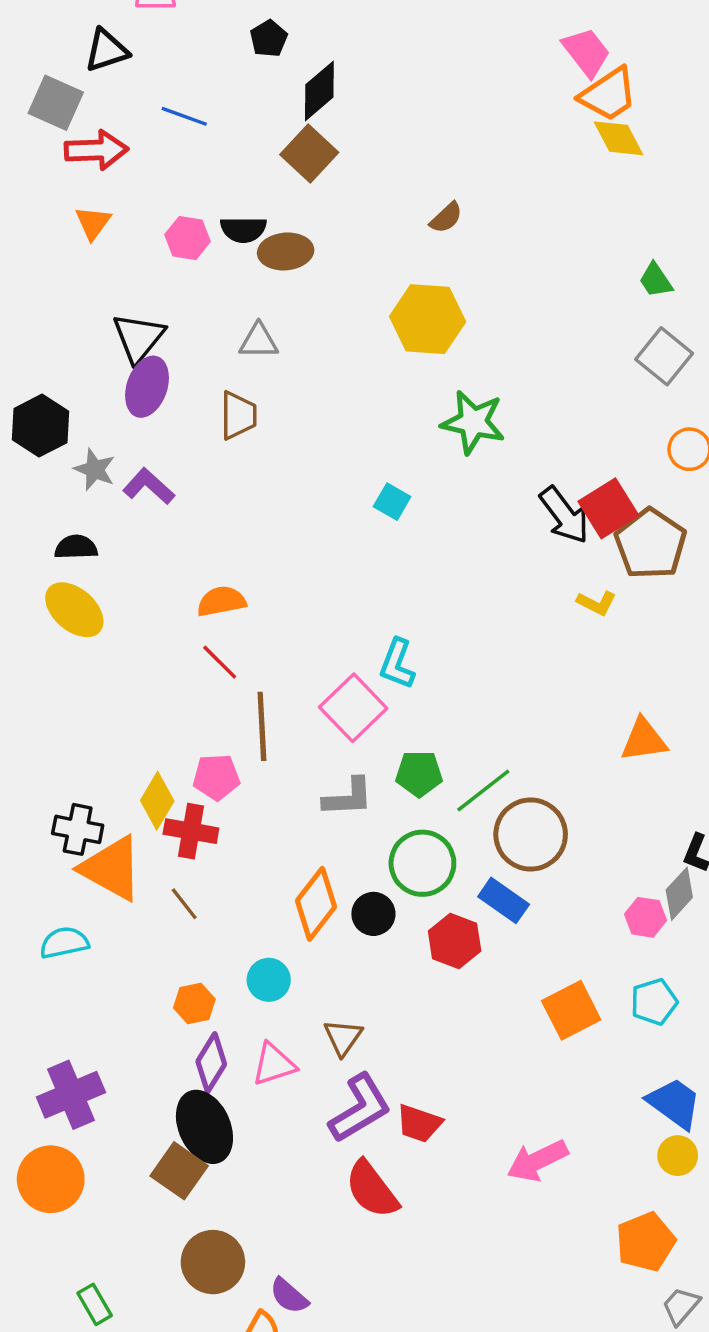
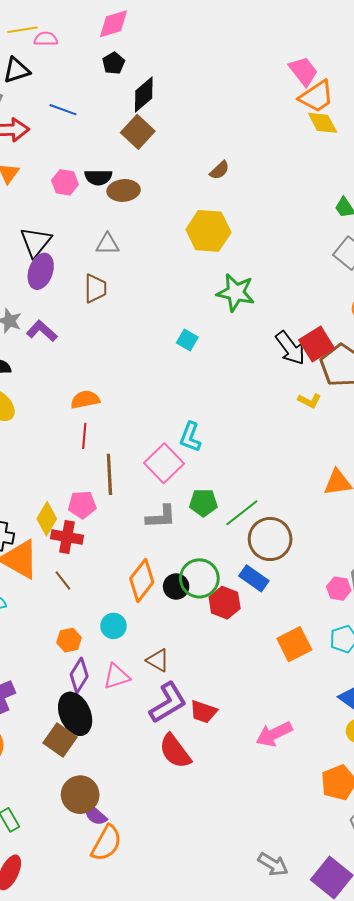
red line: (220, 662) -> (84, 436), turned 50
green circle: (422, 863) -> (199, 578), moved
brown triangle: (343, 1037) -> (158, 660), turned -35
purple semicircle: (289, 1296) -> (95, 815), moved

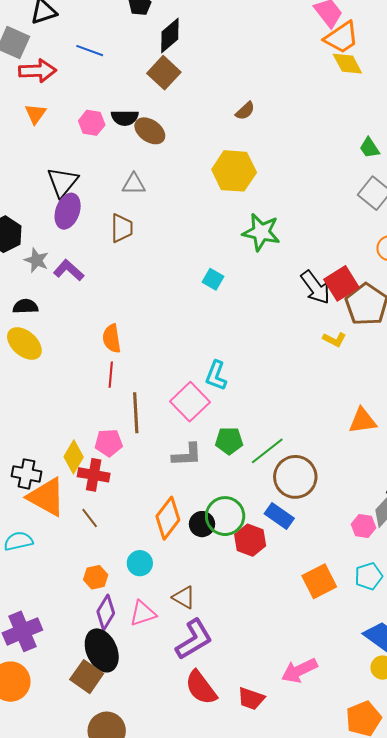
brown ellipse: (124, 190) -> (150, 131), turned 40
orange semicircle: (85, 400) -> (112, 338), turned -88
red trapezoid: (203, 712) -> (251, 699), moved

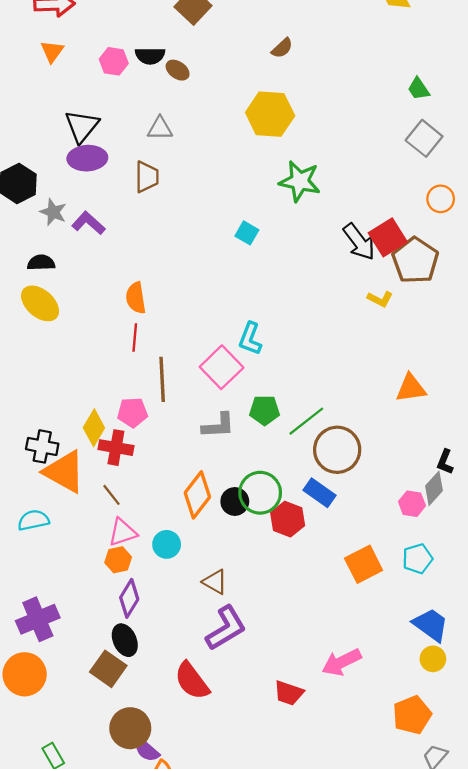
brown ellipse: (150, 131) -> (178, 70), size x0.7
purple ellipse: (68, 211) -> (87, 158), turned 68
pink triangle: (143, 613) -> (123, 532), moved
black ellipse: (102, 650) -> (125, 640), size x0.7
red semicircle: (201, 688) -> (192, 681), moved

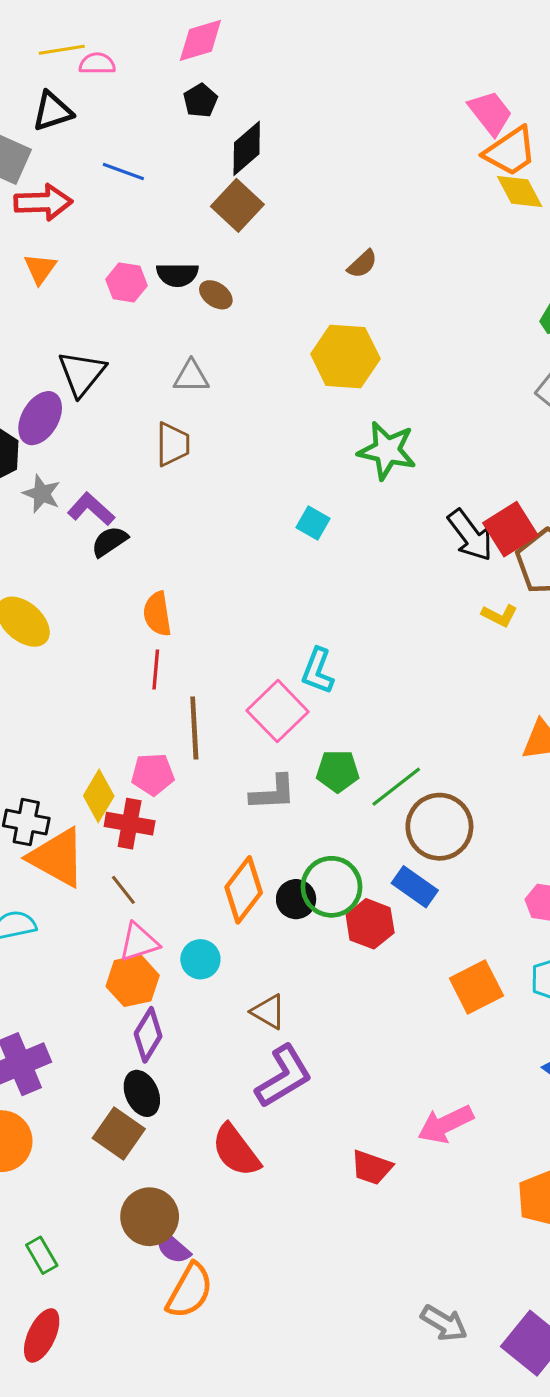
purple ellipse: (87, 158) -> (40, 418), moved, turned -57
black semicircle: (41, 263) -> (109, 541), moved, turned -32
orange hexagon: (118, 560) -> (133, 981), size x1.4

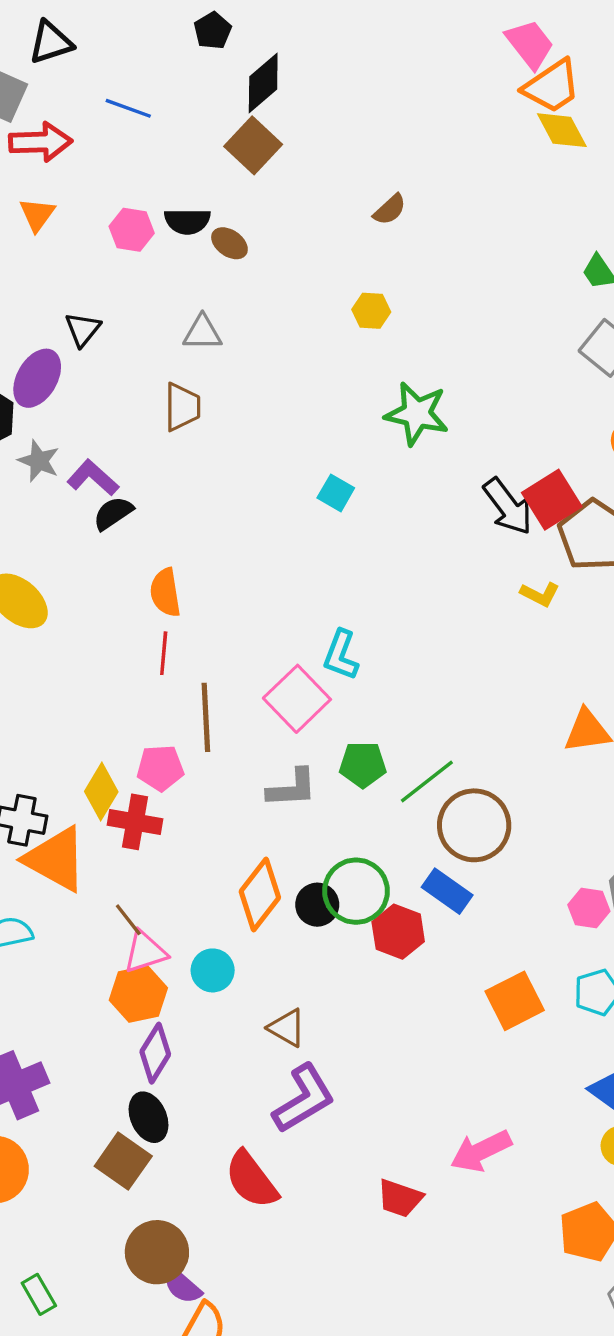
yellow hexagon: (345, 356) -> (371, 311), size x0.5
black triangle: (82, 373) -> (83, 329), size x0.7
brown line: (123, 890) -> (128, 920), moved

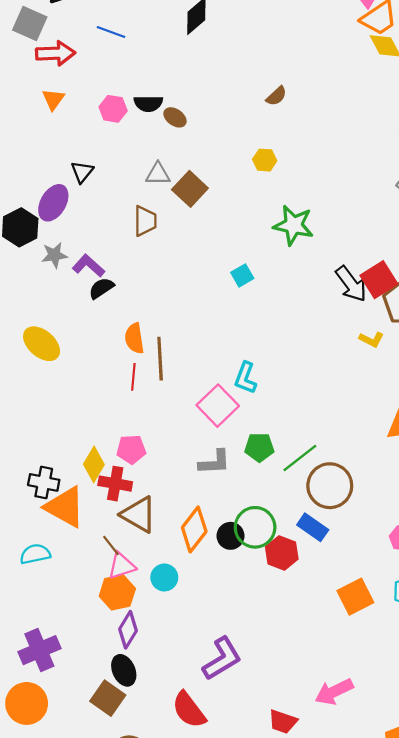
brown square: (253, 145) -> (190, 189), moved
gray star: (39, 461) -> (54, 255), turned -30
cyan square: (336, 493) -> (242, 275), turned 30
brown line: (206, 717) -> (160, 359), moved
brown triangle: (287, 1028) -> (139, 515), moved, size x1.5

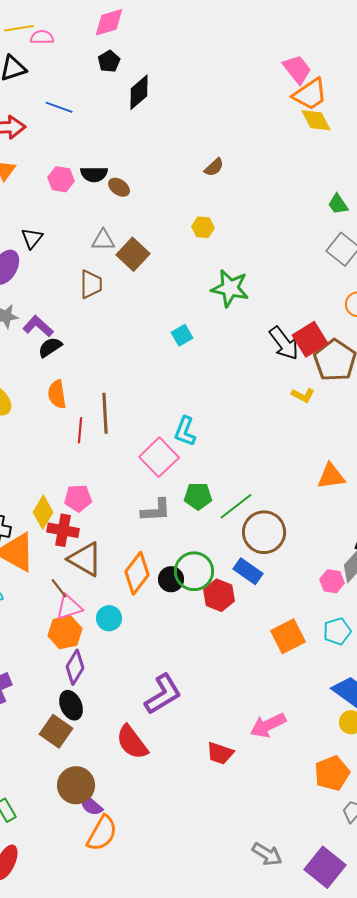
orange semicircle: (134, 338) -> (57, 394), moved

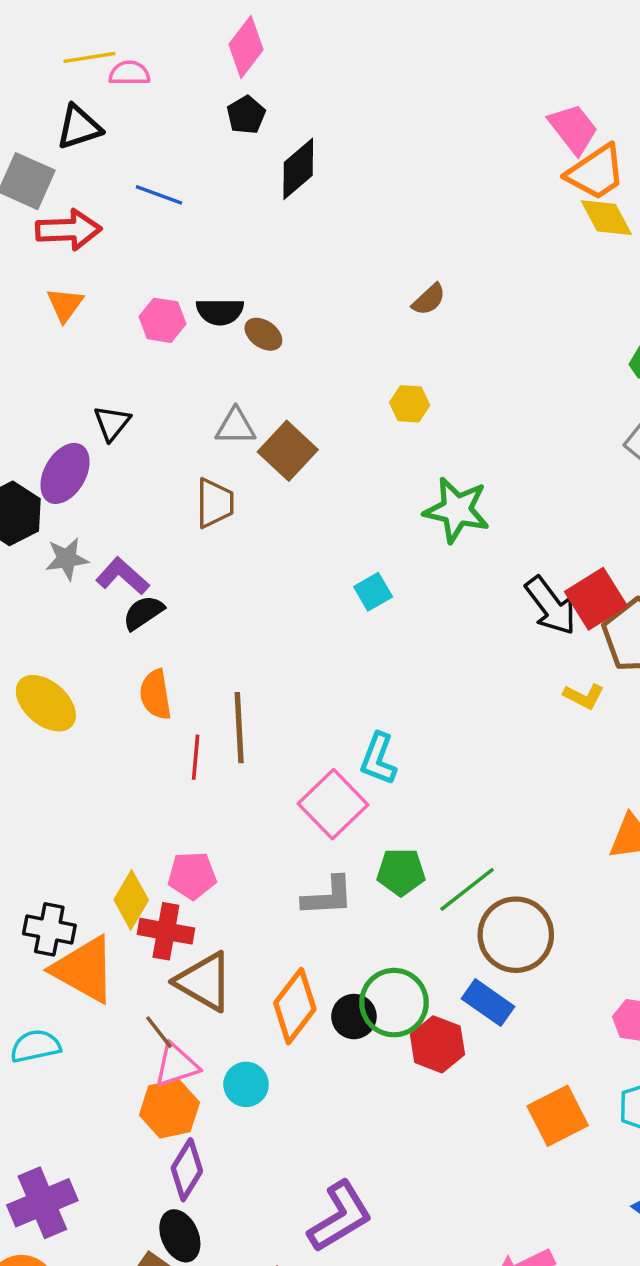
pink diamond: (109, 22) -> (246, 47), turned -36

